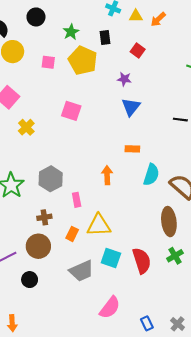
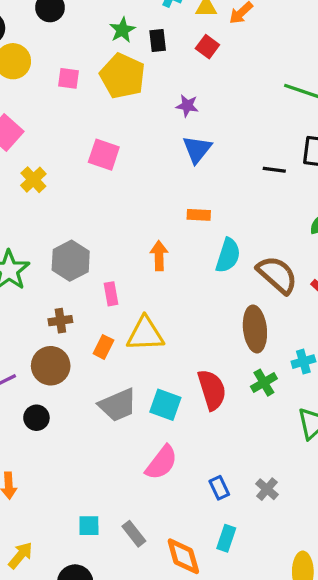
green star: (71, 32) -> (122, 30), moved
red square: (138, 51) -> (207, 47), moved
cyan square: (111, 258) -> (165, 405), moved

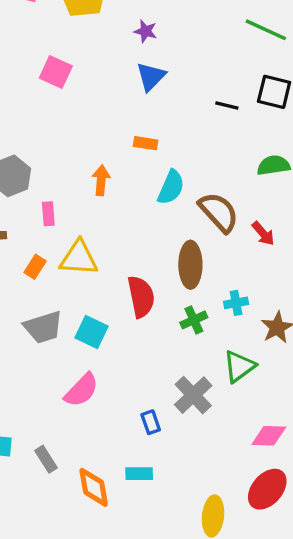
red semicircle: (212, 390) -> (141, 297), moved
blue rectangle: (219, 488) -> (151, 422), moved
gray cross: (267, 489) -> (193, 395), moved, size x1.6
cyan rectangle: (226, 538) -> (139, 474), turned 65

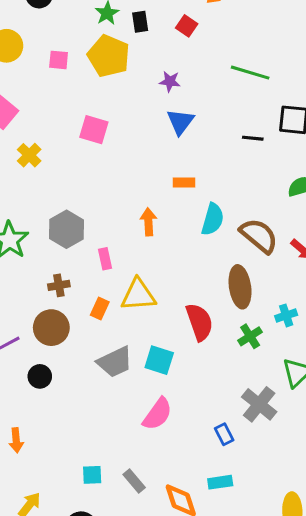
green line: (266, 30) -> (250, 73), moved

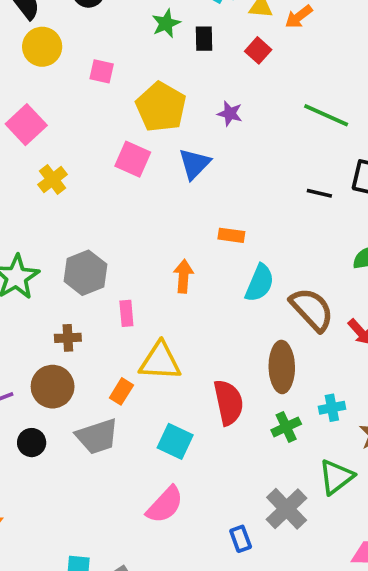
yellow pentagon: (109, 56) -> (161, 107), moved
blue triangle: (180, 122) -> (194, 164), moved
orange rectangle: (100, 308) -> (121, 391), moved
gray trapezoid: (115, 362) -> (97, 436), moved

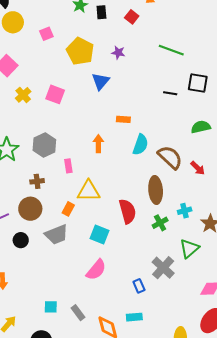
pink square: (102, 71) -> (46, 34), turned -32
pink square: (133, 159) -> (55, 94), moved

